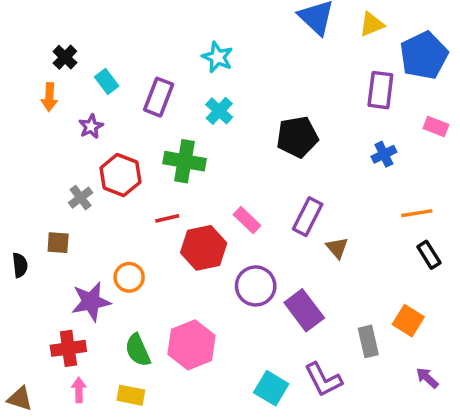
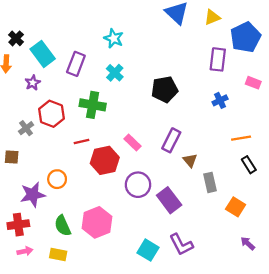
cyan rectangle: (107, 81) -> (43, 54), size x1.6
gray rectangle: (368, 341) -> (210, 182), moved
pink arrow: (79, 390) -> (25, 251), turned 80

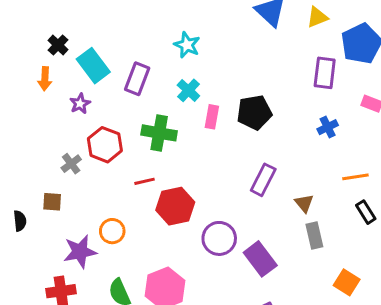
pink rectangle: (132, 143) -> (212, 117), moved, turned 56
brown triangle: (190, 160) -> (304, 203), moved
orange square: (236, 207) -> (347, 282), moved

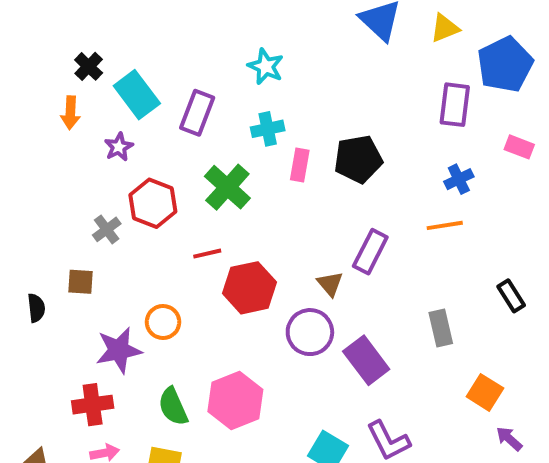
cyan cross: (188, 90) -> (268, 129), turned 35
green cross: (159, 133) -> (227, 187), turned 32
orange line: (355, 177) -> (445, 225), moved
brown triangle: (304, 203) -> (330, 284), moved

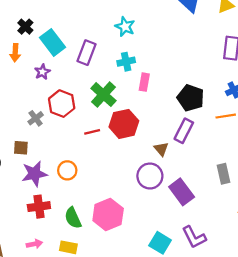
black pentagon: (358, 159) -> (191, 98), moved, turned 30
red hexagon: (250, 288) -> (124, 124), moved
purple star: (119, 350) -> (34, 174), moved
red cross: (93, 405) -> (39, 207), moved

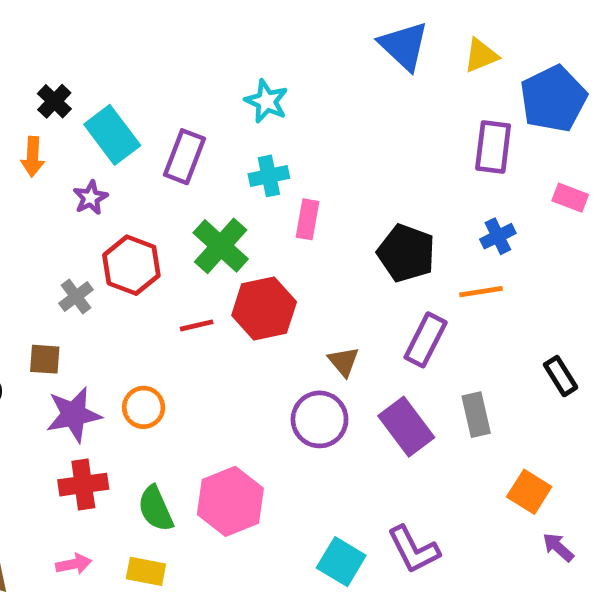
purple rectangle: (184, 131) -> (426, 340), moved
purple rectangle: (182, 192) -> (406, 427), moved

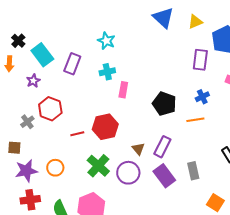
green cross: (221, 246) -> (98, 166), moved
purple rectangle: (426, 340) -> (162, 147), moved

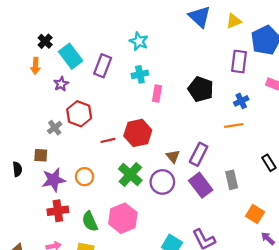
black pentagon: (164, 104) -> (201, 89), moved

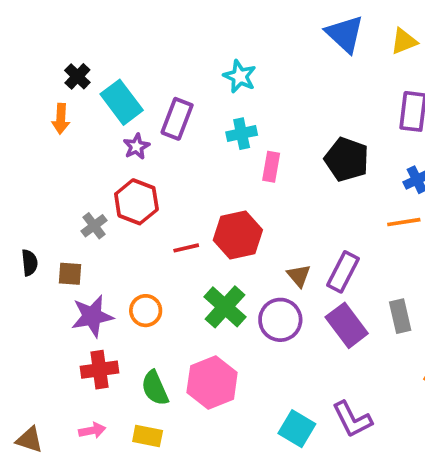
purple star: (61, 84) -> (136, 146), moved
black semicircle: (17, 169) -> (29, 263), moved

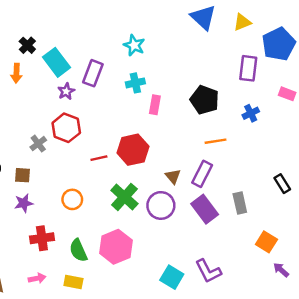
orange line: (404, 222) -> (215, 141), moved
purple star: (92, 316) -> (24, 203), moved, size x0.7

